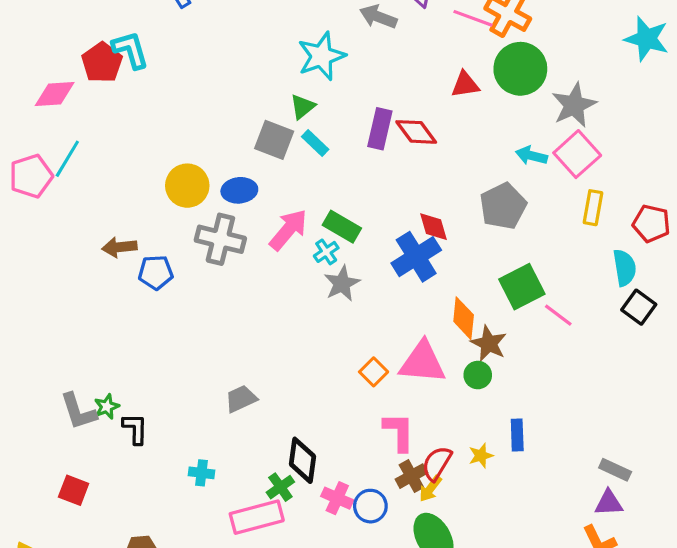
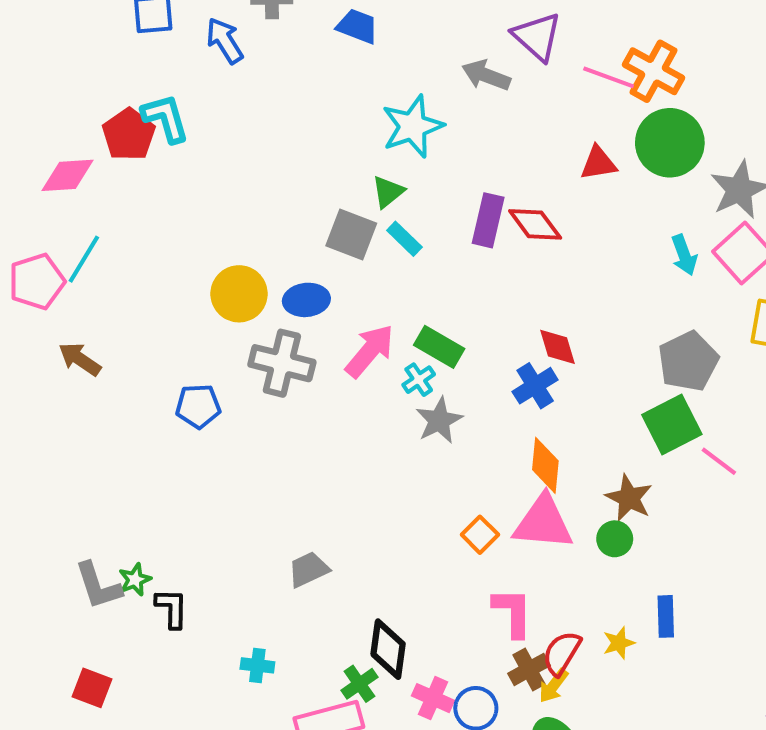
cyan arrow: (531, 156) -> (684, 255), turned -124
gray pentagon: (503, 206) -> (688, 361), moved
brown arrow: (119, 247) -> (80, 359), moved, turned 40
blue cross: (416, 257) -> (535, 386), size x0.7
orange diamond: (464, 318) -> (545, 465), moved

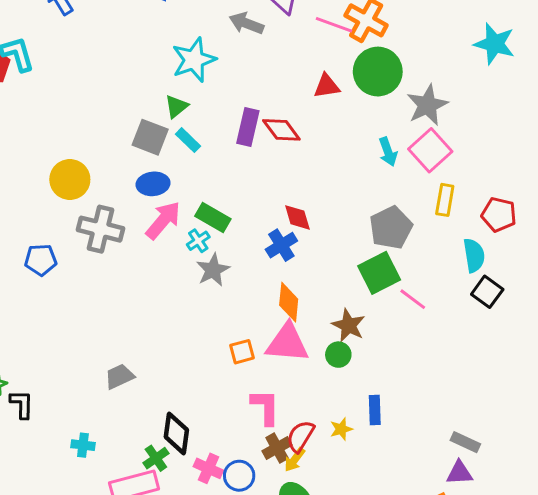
blue ellipse: (306, 300) -> (153, 184), moved
orange square: (480, 535) -> (242, 352), turned 30

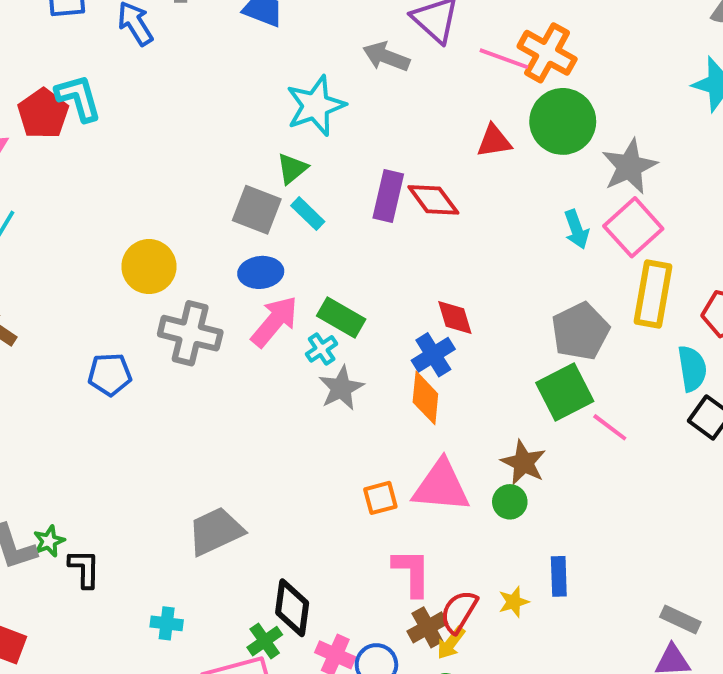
yellow rectangle: (445, 200) -> (653, 294), size x1.5
orange diamond: (289, 302) -> (425, 398), moved
gray trapezoid: (119, 376) -> (216, 531), size x1.4

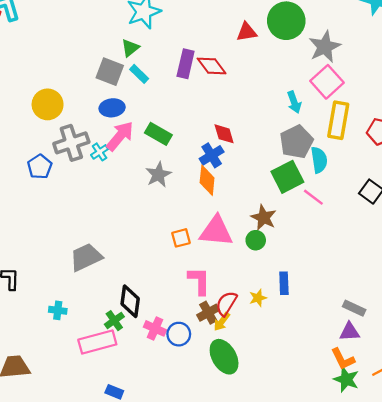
cyan arrow: (576, 229) -> (294, 102), moved
gray cross: (190, 333) -> (71, 143), turned -32
cyan cross: (322, 349) -> (100, 152), moved
cyan semicircle: (692, 369) -> (319, 160), moved
blue pentagon: (110, 374) -> (40, 167), moved, turned -30

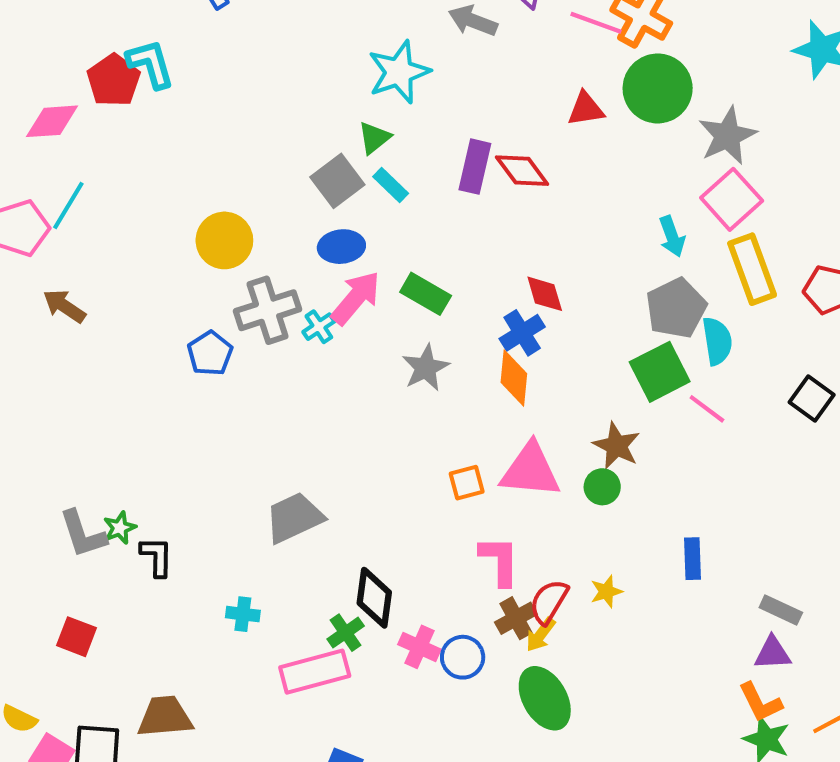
gray square: (110, 72) -> (337, 181), turned 32
yellow rectangle: (338, 120) -> (752, 269), turned -30
blue rectangle: (284, 283) -> (693, 559), moved

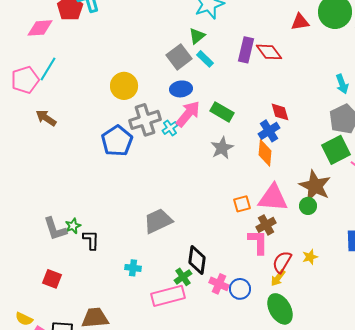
blue pentagon: (210, 353) -> (117, 141), size x1.4
brown star: (617, 446) -> (315, 186), size x1.4
brown cross: (516, 618) -> (266, 225), moved

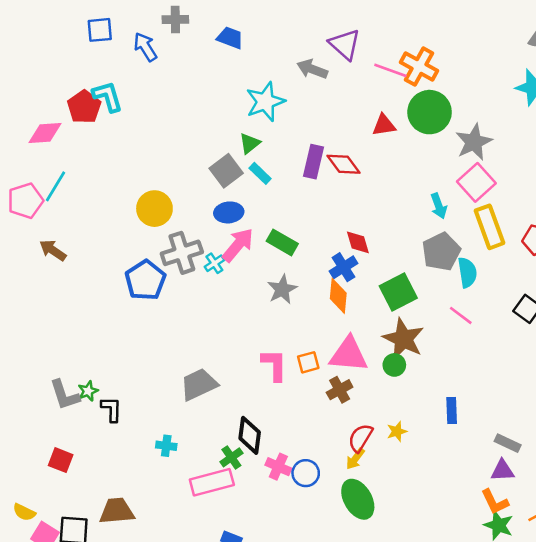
green square: (336, 150) -> (398, 292), moved
pink L-shape: (258, 242) -> (274, 365), moved

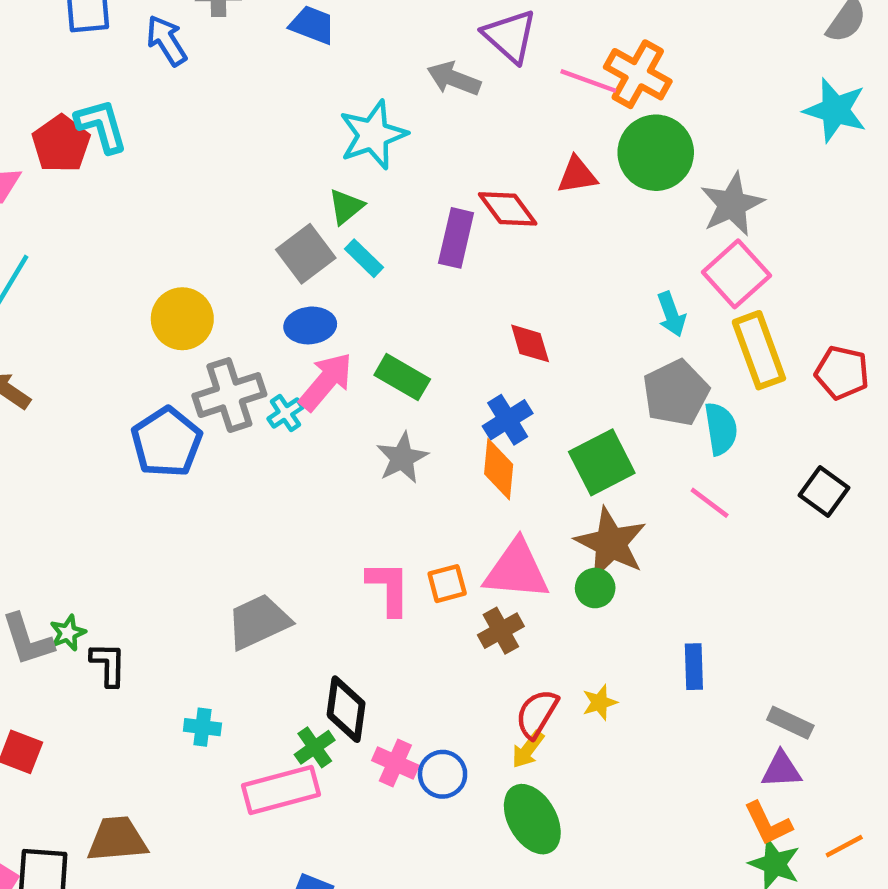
red diamond: (343, 164) -> (508, 209), moved
red diamond: (358, 242) -> (530, 343), moved

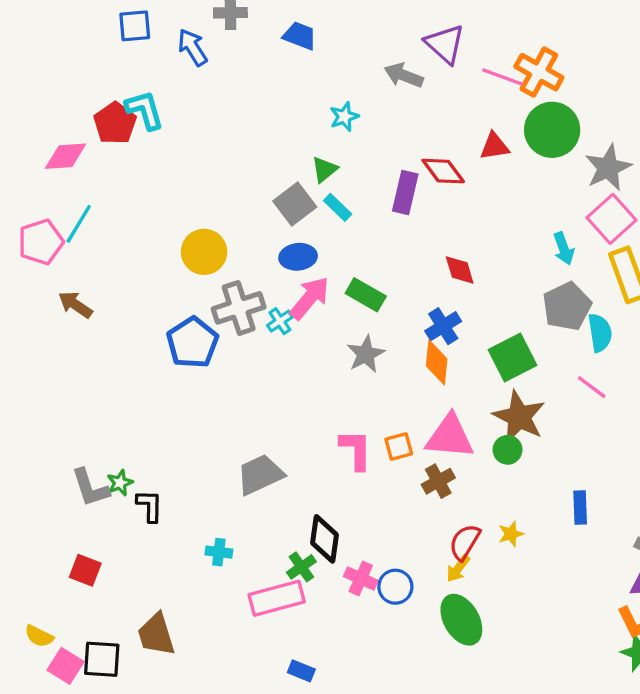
cyan star: (373, 135) -> (344, 117), size x0.6
brown trapezoid: (117, 839) -> (156, 635), turned -102

